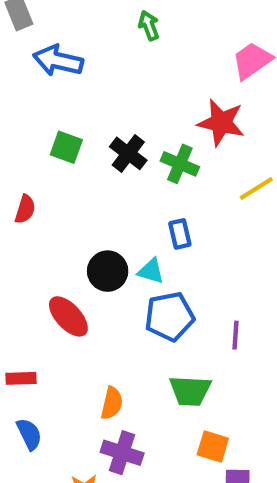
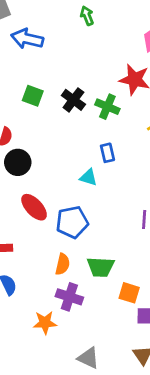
black circle: (108, 271) -> (18, 162), moved
blue pentagon: (170, 316) -> (72, 222), moved
green trapezoid: (190, 391) -> (101, 267), moved

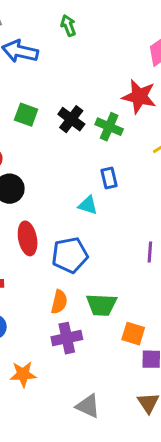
green arrow: (87, 16) -> (68, 26), moved
red ellipse: (34, 207) -> (28, 238), turned 32
purple cross: (69, 297) -> (67, 338), turned -30
orange star: (45, 323) -> (23, 374), moved

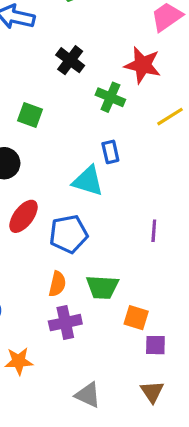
green square: (26, 115) -> (30, 115), moved
black cross: (71, 119) -> (70, 60), moved
cyan triangle: (88, 205) -> (88, 181), size x1.5
red ellipse: (28, 238) -> (24, 216), turned 48

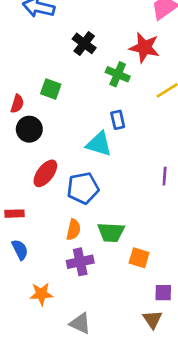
purple line: (154, 231) -> (165, 176), moved
purple square: (155, 345) -> (163, 293), moved
gray triangle: (88, 395) -> (80, 323), moved

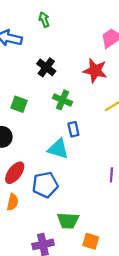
green cross: (118, 74) -> (63, 100), moved
orange semicircle: (73, 230) -> (13, 202), moved

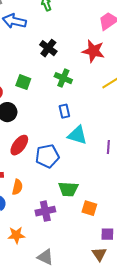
blue rectangle: (73, 129) -> (64, 111), moved
cyan triangle: (58, 149) -> (77, 135), moved
orange semicircle: (13, 202) -> (17, 187), moved

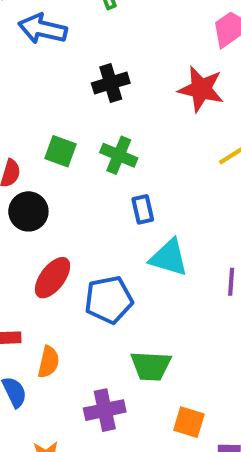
black cross: (48, 48) -> (111, 83), turned 36
green cross: (63, 78) -> (119, 155), moved
orange square: (89, 208) -> (189, 422), moved

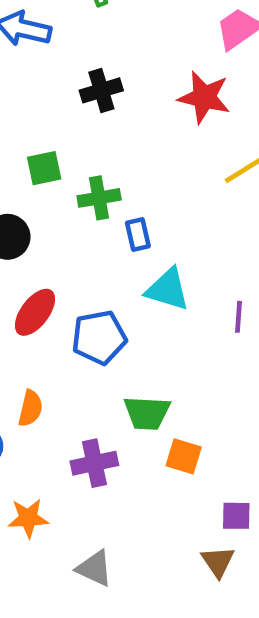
green square: (61, 151) -> (44, 168), turned -32
green cross: (119, 155) -> (99, 198), moved, turned -33
orange square: (189, 422) -> (184, 456), moved

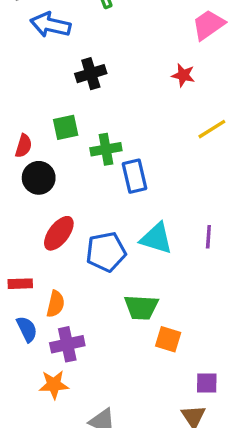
black cross: (101, 90) -> (91, 74), moved
red star: (204, 97) -> (183, 75), size x0.6
blue rectangle: (138, 235) -> (135, 176), size x1.4
cyan triangle: (168, 289) -> (156, 238), moved
purple cross: (94, 463) -> (67, 344), moved

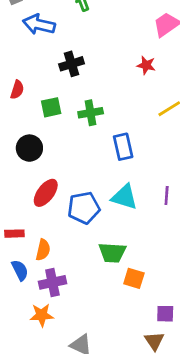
red semicircle: (24, 146) -> (17, 90), moved
green cross: (106, 149) -> (91, 113), moved
blue rectangle: (135, 176) -> (123, 147), moved

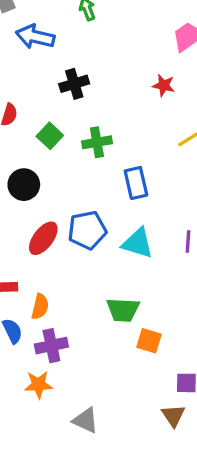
green square: (51, 107) -> (50, 136), turned -35
blue pentagon: (84, 208) -> (87, 230), moved

